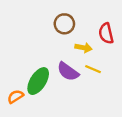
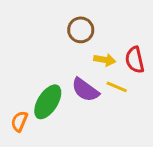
red semicircle: (106, 33) -> (135, 60), moved
orange semicircle: (15, 97) -> (19, 121), turned -35

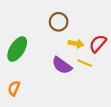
red semicircle: (135, 60) -> (98, 44), turned 54
green ellipse: (48, 102) -> (17, 49), moved

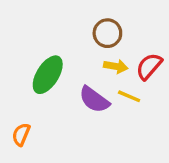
brown circle: (59, 22) -> (107, 33), moved
green ellipse: (17, 49) -> (48, 75), moved

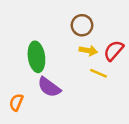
green ellipse: (48, 75) -> (36, 57), turned -40
purple semicircle: (94, 100) -> (49, 87), moved

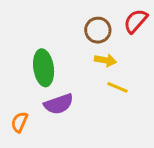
red semicircle: (114, 50) -> (136, 21), moved
purple semicircle: (49, 87) -> (59, 104), turned -55

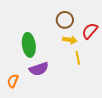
red semicircle: (136, 21) -> (90, 31), moved
yellow line: (117, 87) -> (78, 58), turned 56

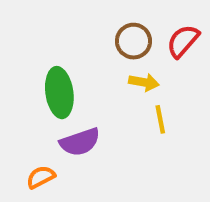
red semicircle: (90, 31) -> (183, 41), moved
orange semicircle: (13, 81) -> (41, 177), moved, turned 40

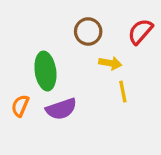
brown circle: (133, 41) -> (88, 32), moved
orange semicircle: (41, 177) -> (20, 106), moved, turned -40

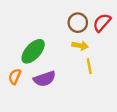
brown circle: (88, 32) -> (78, 23), moved
green ellipse: (45, 71) -> (33, 51), turned 50

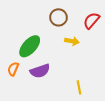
brown circle: (78, 23) -> (59, 17), moved
yellow line: (89, 66) -> (79, 87), moved

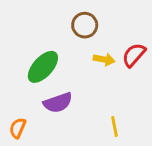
red semicircle: (91, 21) -> (134, 55), moved
orange semicircle: (13, 69) -> (18, 128), moved

